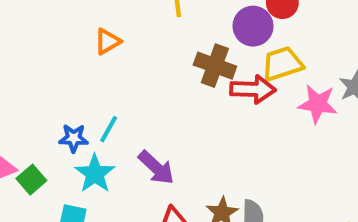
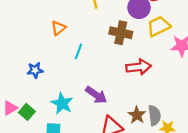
red arrow: (253, 89) -> (139, 67), moved
cyan line: (109, 129) -> (78, 51), moved
blue star: (74, 138) -> (35, 70), moved

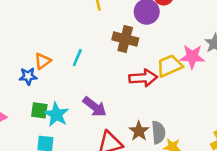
yellow trapezoid: (159, 26) -> (170, 66), moved
orange triangle: (58, 28) -> (43, 61), moved
green square: (27, 112) -> (39, 110), moved, turned -35

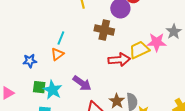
cyan line: (77, 58) -> (61, 38), moved
orange triangle: (43, 61) -> (57, 54), moved

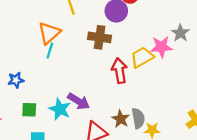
orange triangle: (57, 54) -> (49, 33), moved, size x1.5
red arrow: (119, 60) -> (119, 71), turned -90
cyan star: (53, 90) -> (60, 109), moved

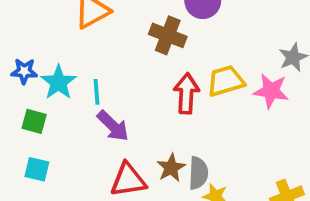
pink star: (161, 47) -> (271, 91), moved
cyan line: (50, 51) -> (96, 92), moved, turned -35
cyan star: (60, 109) -> (58, 82), moved

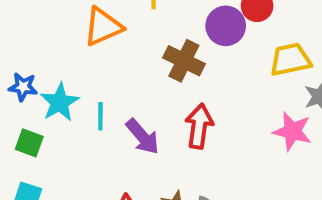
yellow trapezoid: (226, 81) -> (290, 60), moved
purple arrow: (113, 126) -> (143, 137), moved

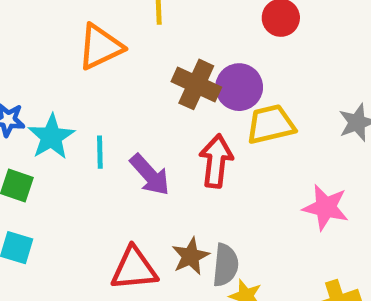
purple circle: (226, 26) -> (239, 87), moved
yellow trapezoid: (290, 60) -> (271, 124), moved
pink star: (292, 131) -> (326, 207), moved

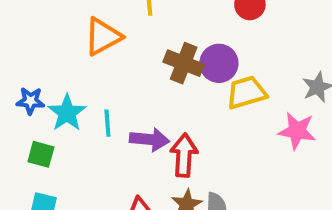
red arrow: (216, 161) -> (184, 155), moved
purple arrow: (150, 175) -> (150, 139), turned -39
pink star: (326, 207) -> (297, 131), moved

